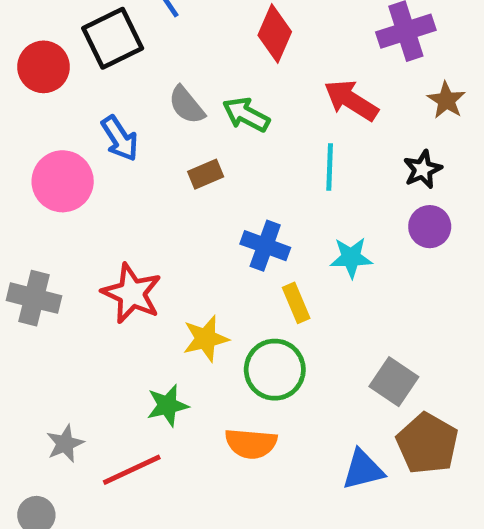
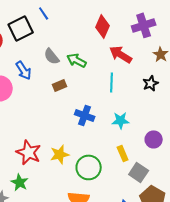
red diamond: (275, 34) -> (103, 26), moved
purple circle: (430, 227) -> (154, 139), moved
red star: (132, 293) -> (29, 152), moved
yellow rectangle: (296, 303) -> (123, 153), moved
green star: (167, 405) -> (20, 182), moved, turned -30

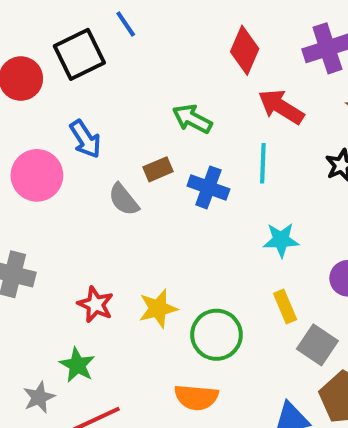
gray semicircle: (52, 56) -> (124, 200), moved
blue cross: (85, 115) -> (208, 187), moved
red star: (29, 152) -> (95, 304), size x0.7

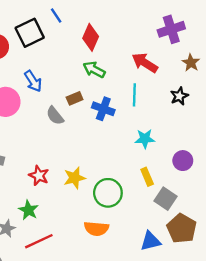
red diamond: (245, 50) -> (91, 37), moved

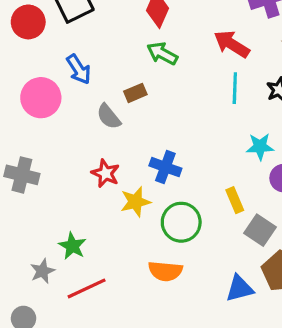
cyan line: (134, 95) -> (235, 88), moved
blue cross: (103, 109) -> (165, 167), moved
cyan star: (145, 139) -> (260, 147), moved
red star: (39, 176) -> (105, 173), moved

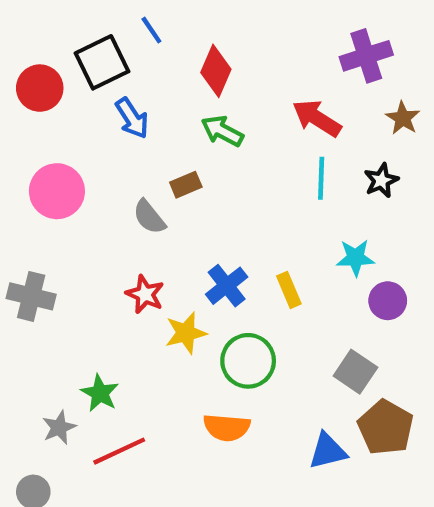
blue arrow: (79, 69) -> (132, 118), moved
blue cross: (165, 167) -> (227, 286), turned 32
yellow rectangle: (235, 200) -> (289, 290), moved

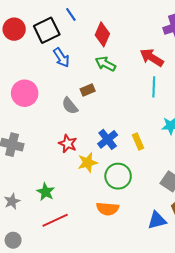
red circle: (40, 88) -> (14, 29), moved
gray star: (59, 427) -> (12, 201), moved

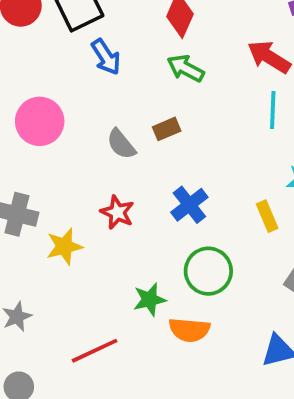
brown rectangle: (88, 90) -> (167, 129), moved
yellow rectangle: (138, 141) -> (267, 216), moved
yellow star: (88, 162) -> (64, 246), moved
green star: (46, 192) -> (150, 299), moved, turned 30

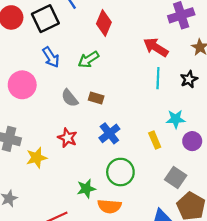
blue arrow: (106, 57) -> (51, 57), moved
green arrow: (186, 68) -> (88, 59), moved, turned -60
brown rectangle: (167, 129) -> (96, 98), moved, turned 40

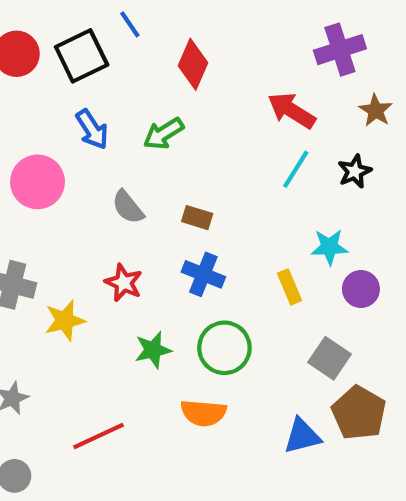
cyan line: (158, 78) -> (296, 169), turned 30
brown rectangle: (96, 98) -> (197, 218), moved
blue cross: (109, 133) -> (203, 274), turned -30
green star: (86, 189) -> (153, 350), moved

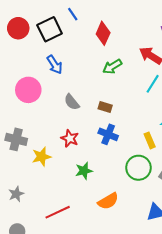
green arrow: (164, 134) -> (112, 67), moved
green circle: (224, 348) -> (138, 168), moved
orange semicircle: (203, 413) -> (108, 201), turned -35

